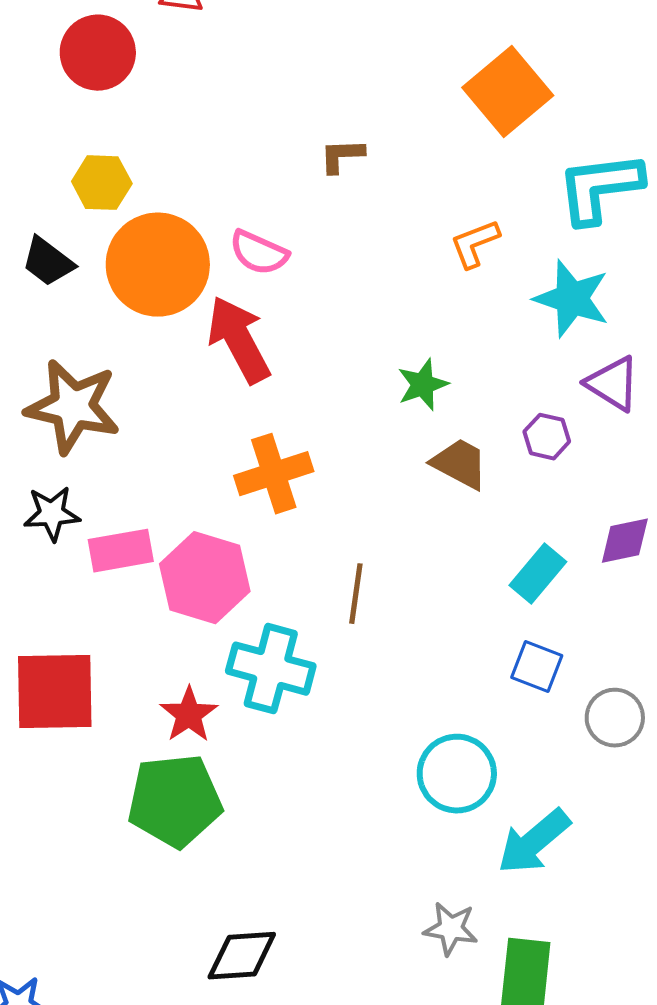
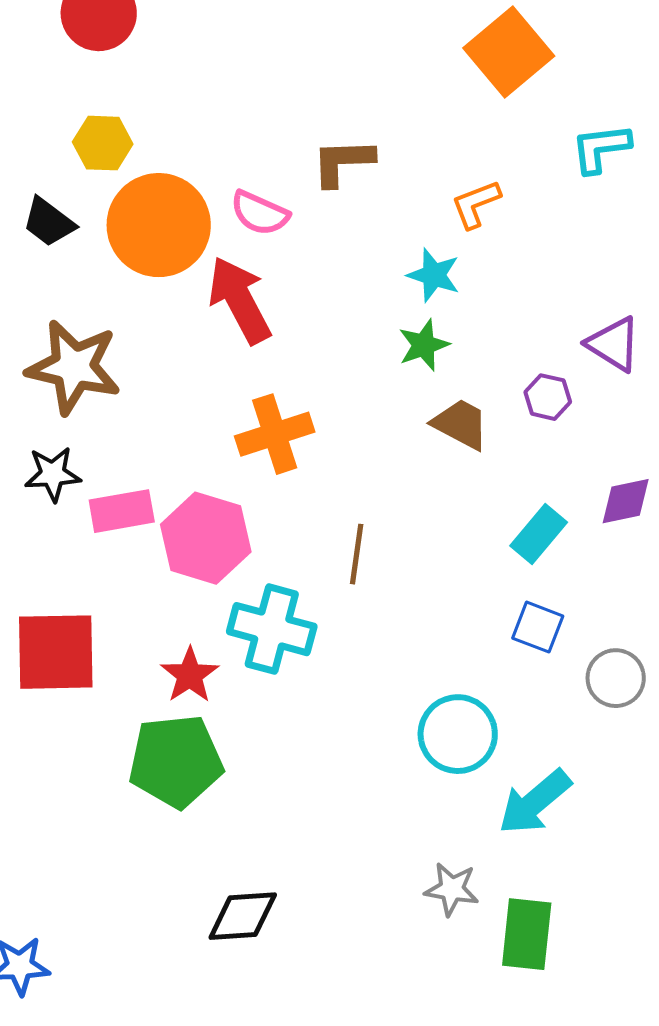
brown L-shape: (342, 156) -> (343, 162), moved, size x1.4
cyan L-shape: (600, 188) -> (601, 148), size x0.7
cyan star: (572, 299) -> (434, 275), moved, size x0.7

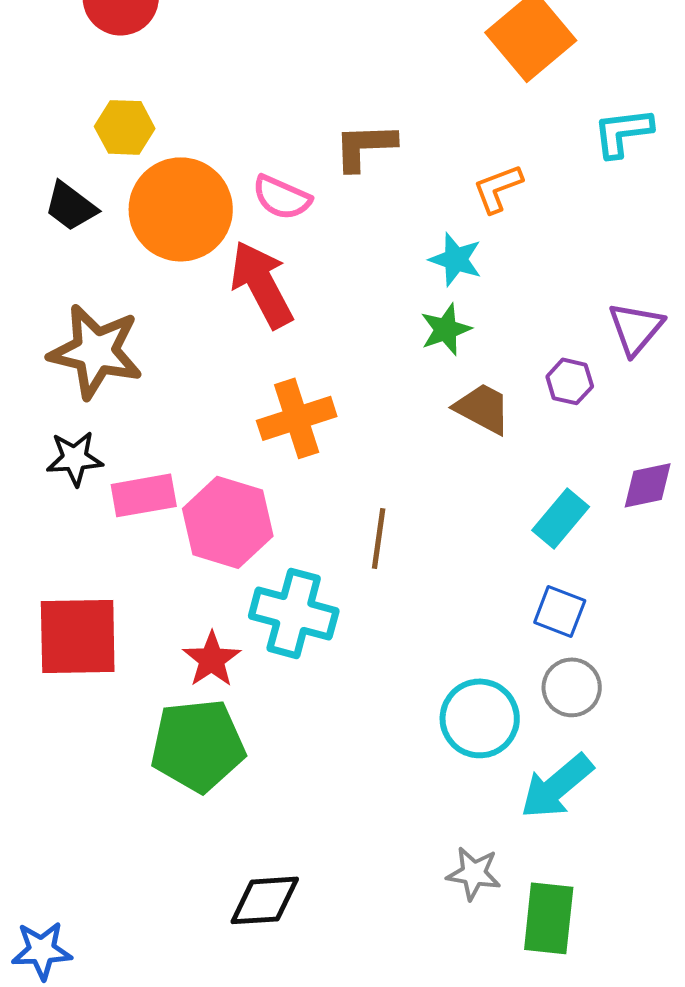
purple triangle: (614, 344) -> (636, 328), turned 38
gray circle: (616, 678) -> (572, 687), moved

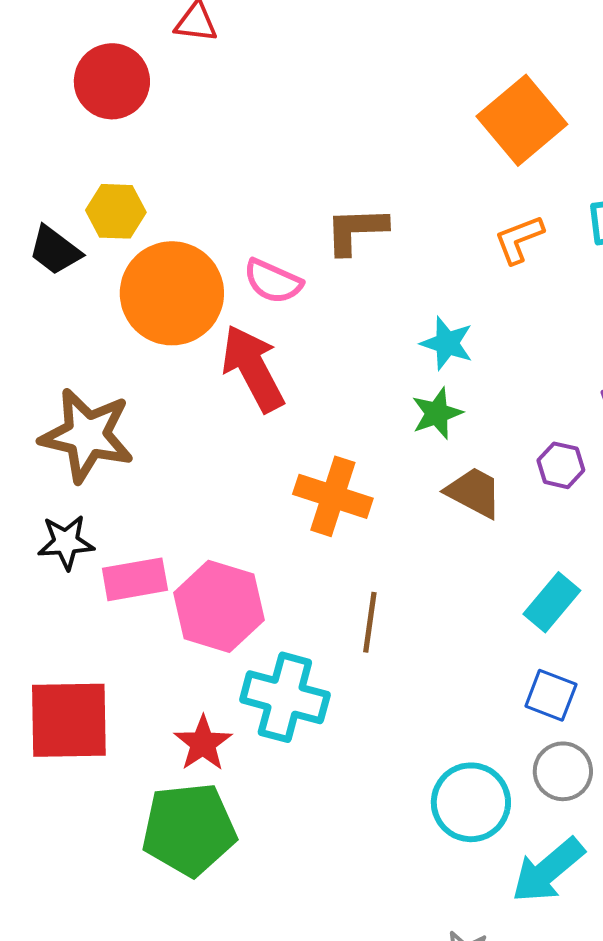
orange L-shape: (498, 188) -> (519, 239), moved
black trapezoid: (71, 206) -> (55, 250), moved
orange cross: (297, 418) -> (333, 496), moved, turned 36

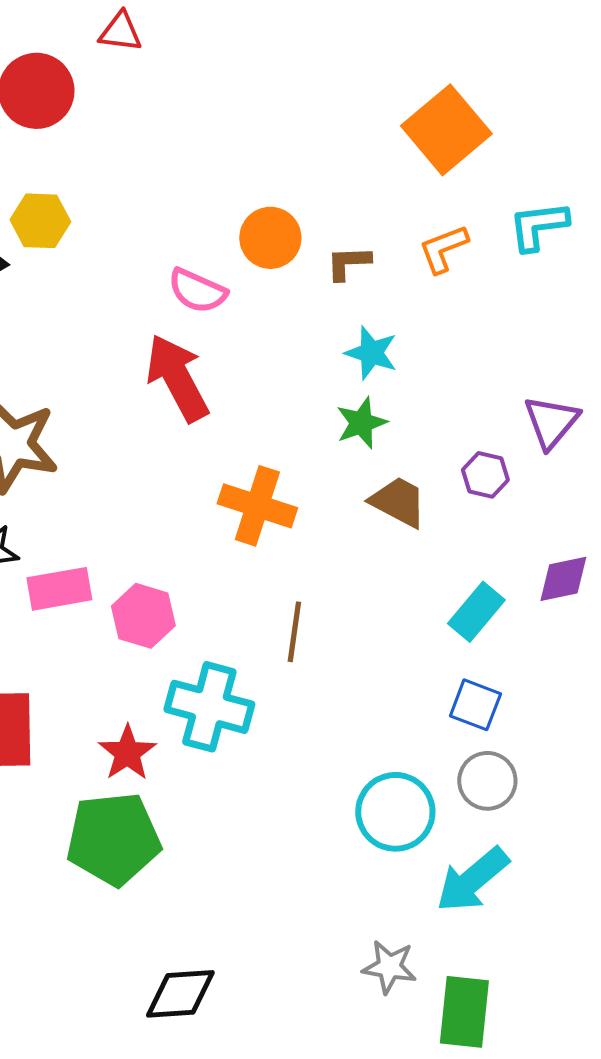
brown L-shape: (356, 230) -> (348, 263), moved, size x0.7
orange circle: (172, 293) -> (270, 238), moved, size x0.6
pink hexagon: (219, 606) -> (143, 616), size x0.7

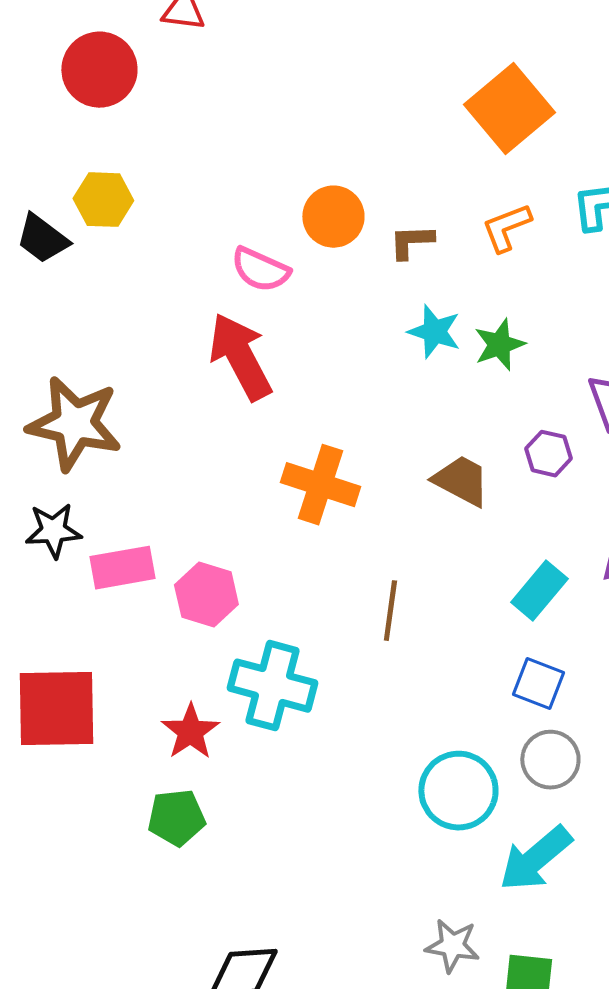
green star: (361, 423) -> (499, 345), moved
brown line: (294, 632) -> (390, 611), moved
green pentagon: (113, 839) -> (176, 818), size x0.6

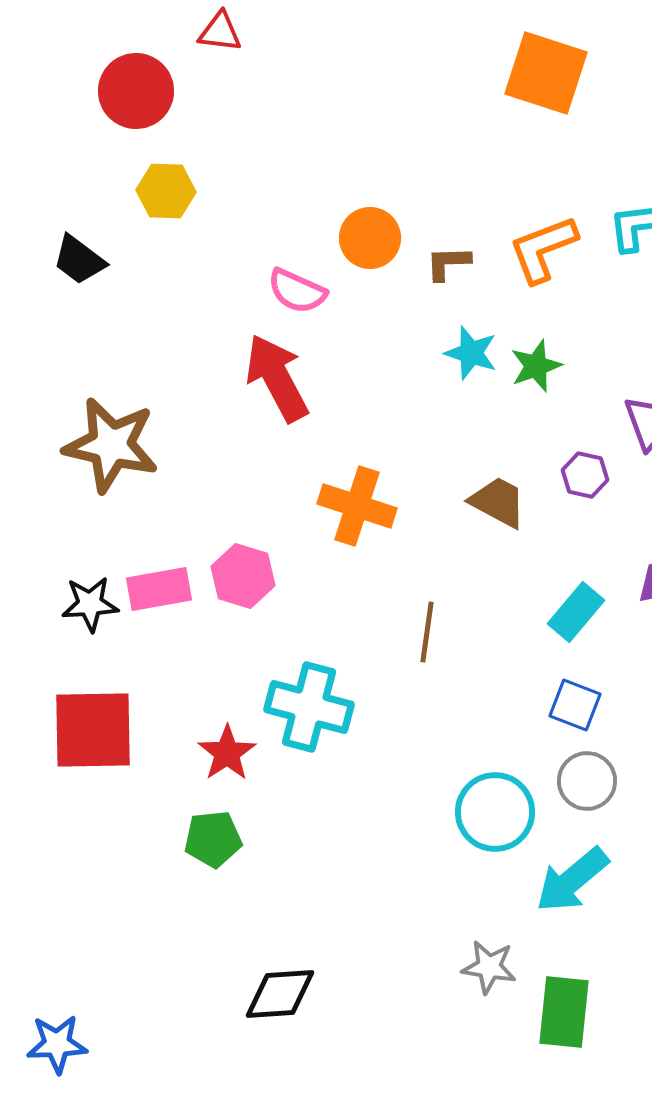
orange square: (509, 109) -> (546, 73), moved, turned -32
yellow hexagon: (103, 200) -> (166, 191), moved
orange L-shape: (506, 228) -> (543, 249), size x1.4
black star: (53, 531) -> (90, 604), moved
pink hexagon: (206, 595) -> (243, 576), moved

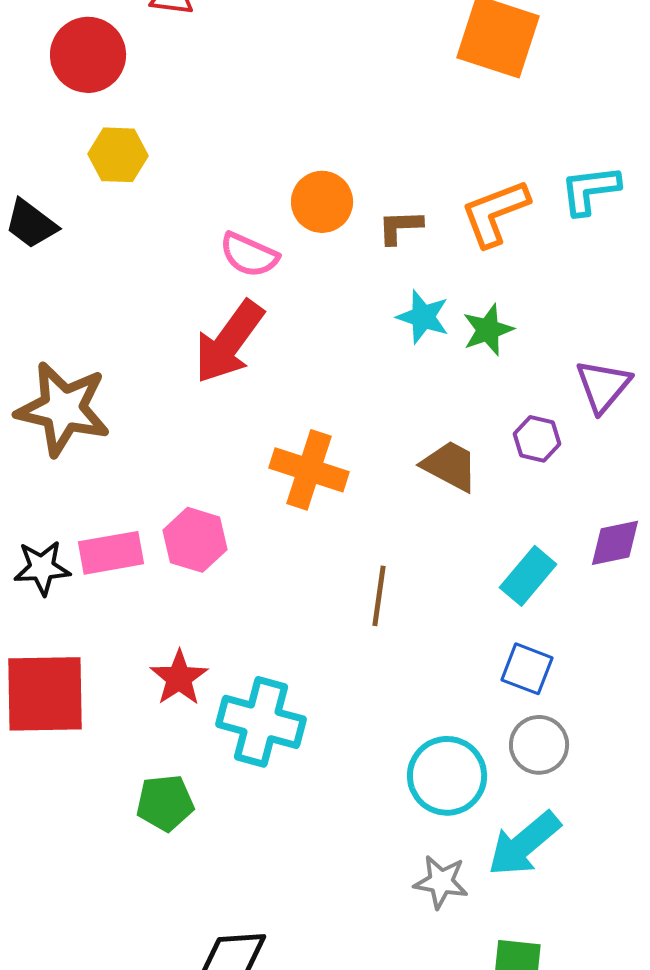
red arrow: (277, 378) -> (229, 342), turned -116
cyan cross: (309, 707) -> (261, 722), moved
red star: (227, 753) -> (179, 678), moved
gray star: (489, 967) -> (441, 882), moved

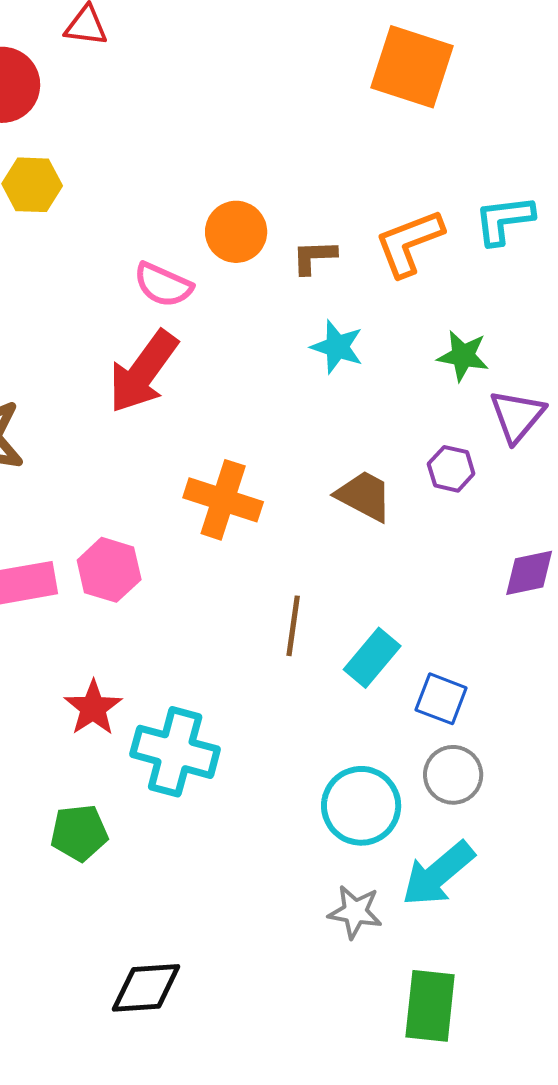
green star: (488, 330) -> (463, 356), moved, turned 30
cyan rectangle: (528, 576) -> (372, 658), moved

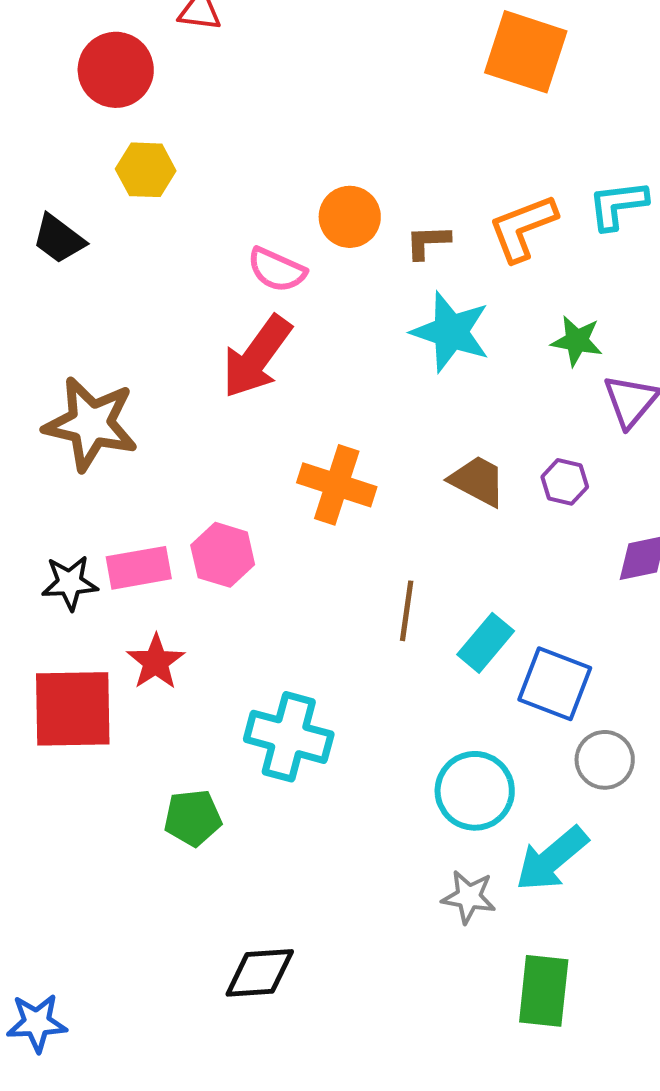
cyan star: (337, 347) -> (451, 332), size x1.5
purple hexagon: (451, 469) -> (565, 482), moved
blue square: (441, 699) -> (555, 684), size x1.4
red star: (93, 708) -> (156, 662), moved
gray circle: (453, 775) -> (605, 760), moved

